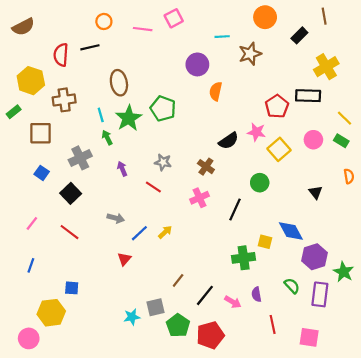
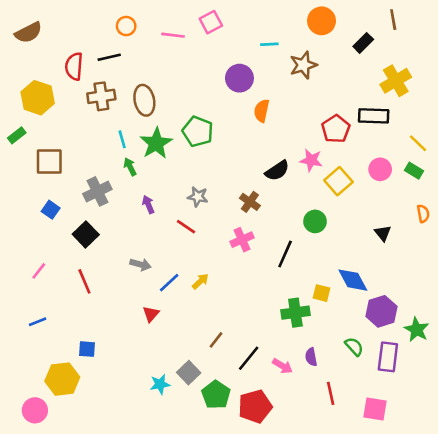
brown cross: (64, 100) -> (101, 96), moved
red line: (70, 232) -> (84, 281), turned 30
blue line: (31, 265) -> (38, 322), turned 48
gray square: (155, 307) -> (189, 373), turned -30

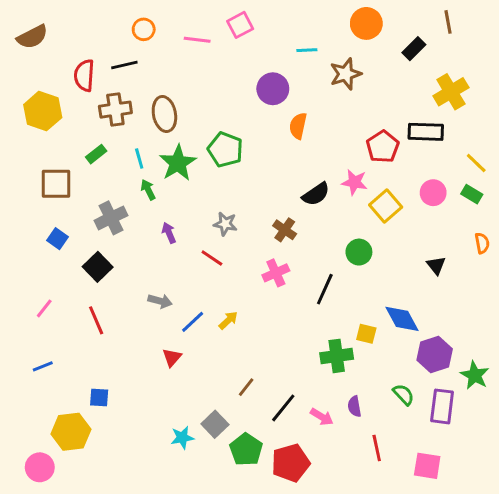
green rectangle: (17, 135) -> (96, 154), moved

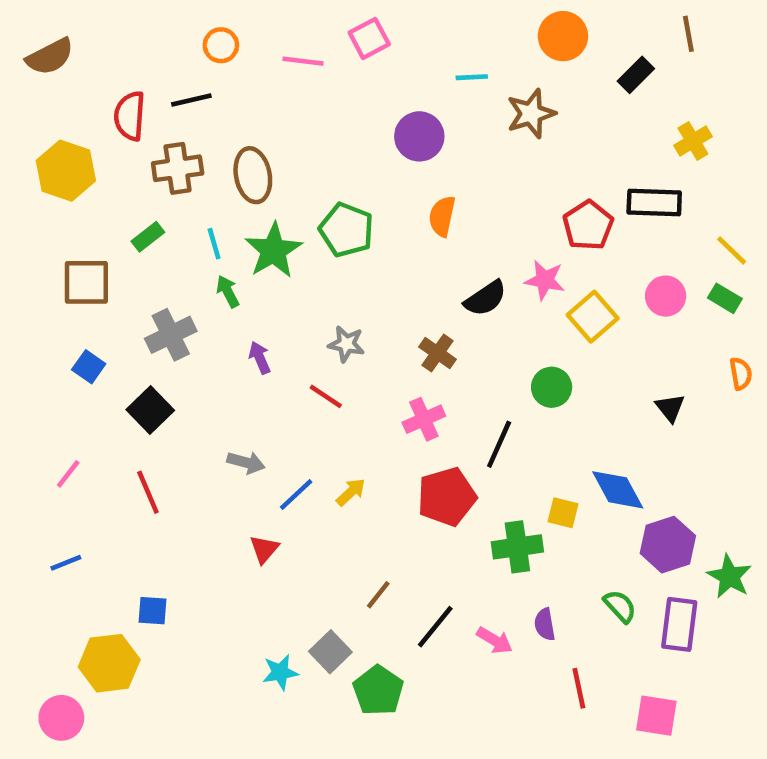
yellow cross: (451, 92) -> (693, 141), size x0.7
orange semicircle: (298, 126) -> (442, 216), moved
red pentagon: (291, 463) -> (447, 497), moved

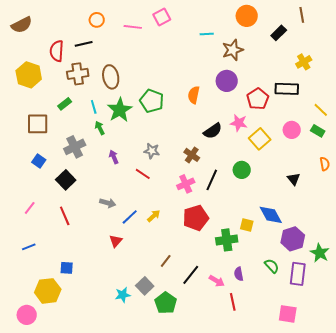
purple circle: (419, 136) -> (227, 81), moved
black line: (499, 444) -> (212, 180), moved
red line: (579, 688) -> (233, 302), moved

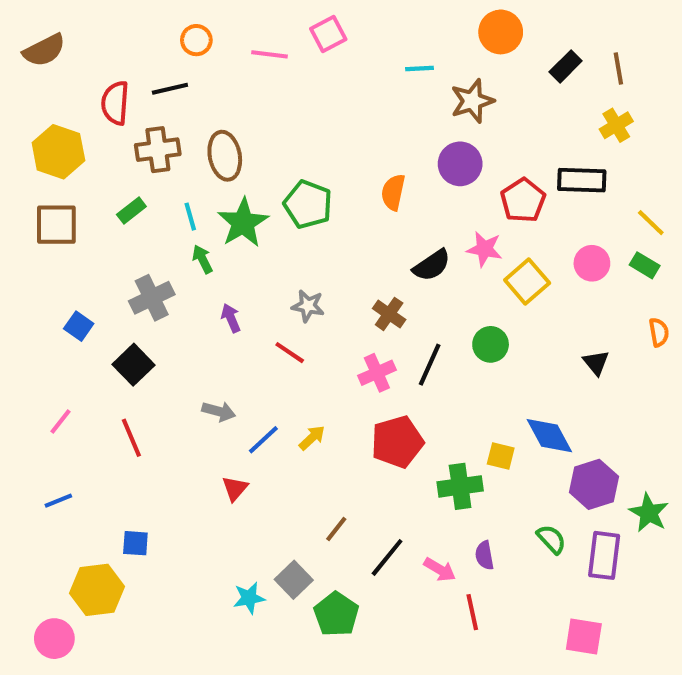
brown line: (302, 15) -> (618, 68), moved
brown square: (38, 124) -> (56, 225), moved

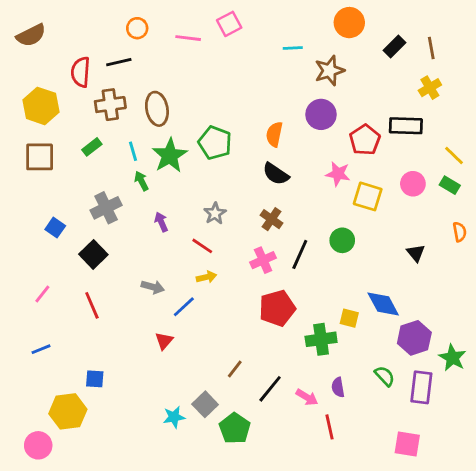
black semicircle: (432, 265) -> (276, 174), moved, turned 68
yellow square: (527, 282) -> (368, 196), turned -32
gray star: (308, 306) -> (215, 213), turned 30
yellow arrow: (312, 438) -> (206, 277), moved, turned 30

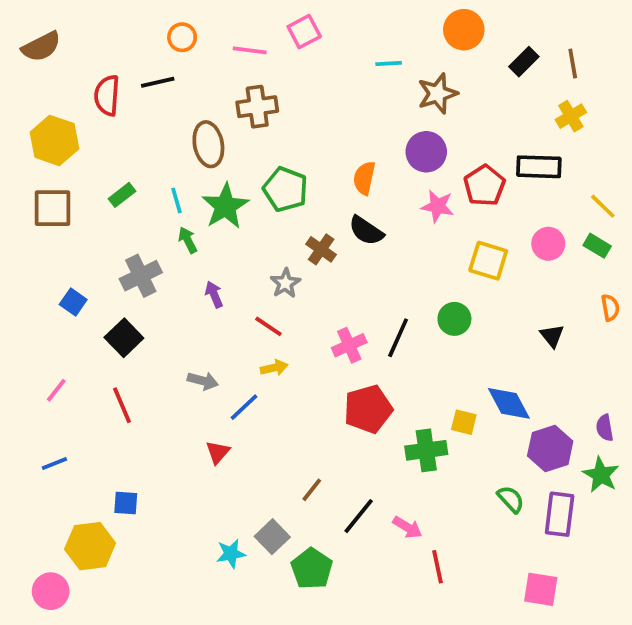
brown cross: (110, 105) -> (257, 107), moved
pink star: (338, 174) -> (438, 206), moved
brown cross: (272, 219) -> (321, 249), moved
purple semicircle: (338, 387) -> (605, 428), moved

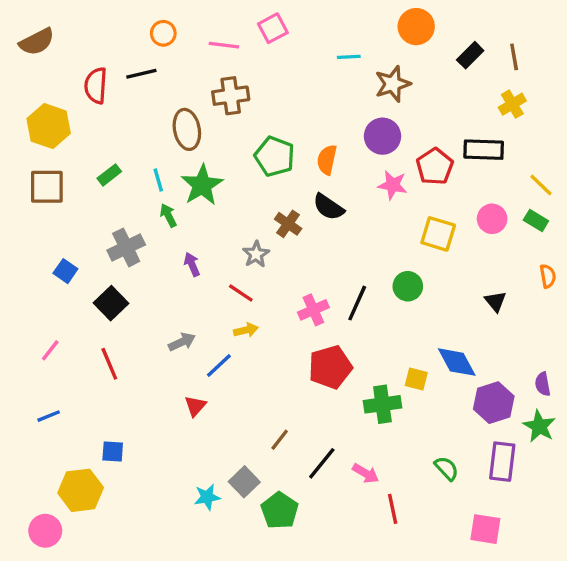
green pentagon: (285, 189) -> (275, 156), moved
gray arrow: (203, 381) -> (182, 342), turned -40
green semicircle: (511, 499) -> (447, 468), moved

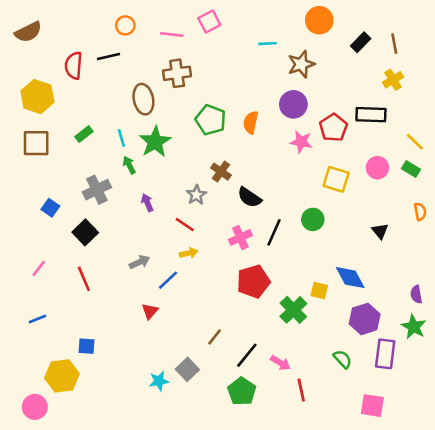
black semicircle: (329, 207) -> (249, 197), moved
purple hexagon: (494, 403) -> (365, 319), moved
green cross: (382, 404) -> (293, 310), turned -36
green pentagon: (280, 511) -> (242, 391), moved

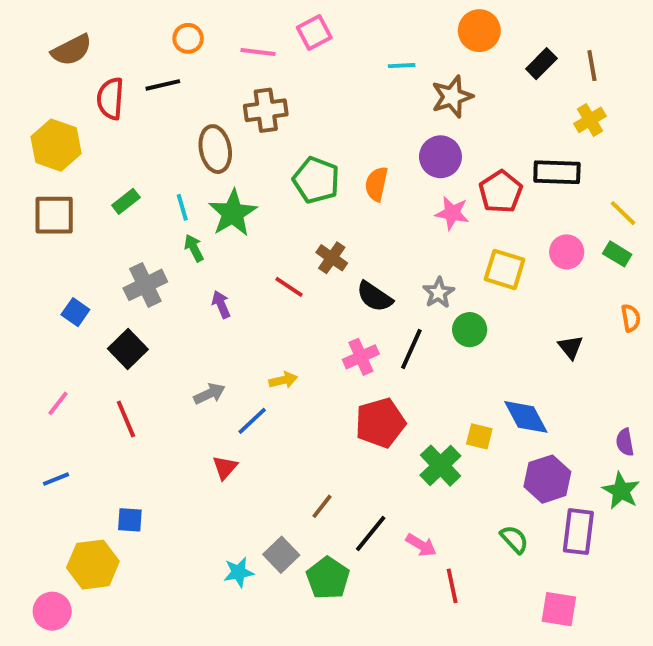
brown semicircle: (28, 32) -> (72, 50), moved
gray star: (196, 195) -> (439, 293), moved
red line: (185, 225) -> (289, 287), moved
green pentagon: (242, 391) -> (328, 578), moved

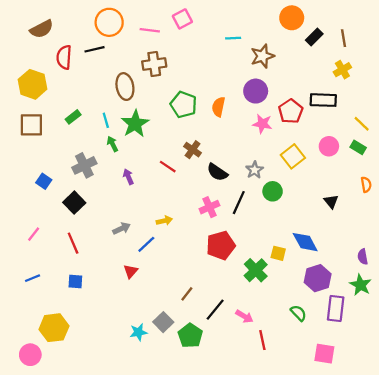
orange circle: (479, 31) -> (292, 18), moved
orange circle: (188, 38) -> (109, 22), size x1.6
yellow square: (505, 269) -> (293, 156), turned 35
blue square: (130, 520) -> (75, 281), moved

